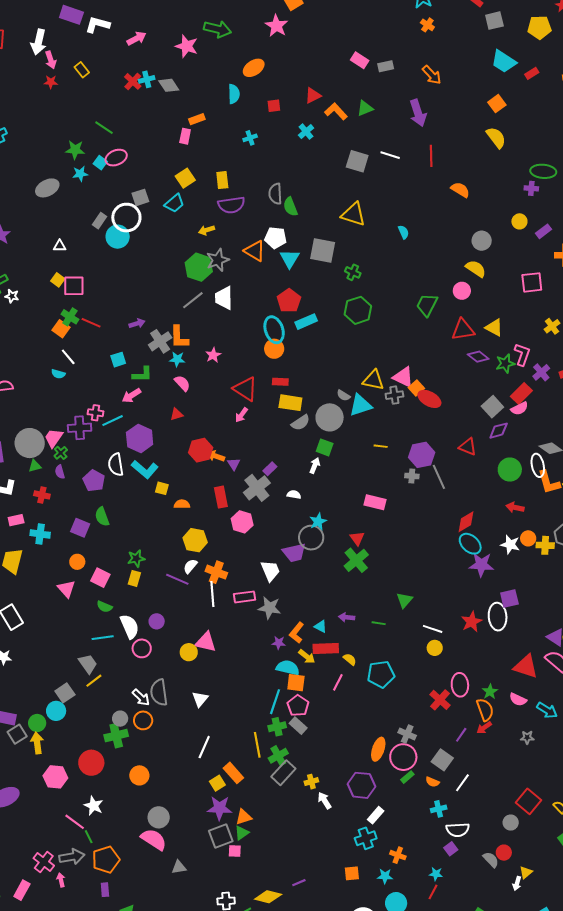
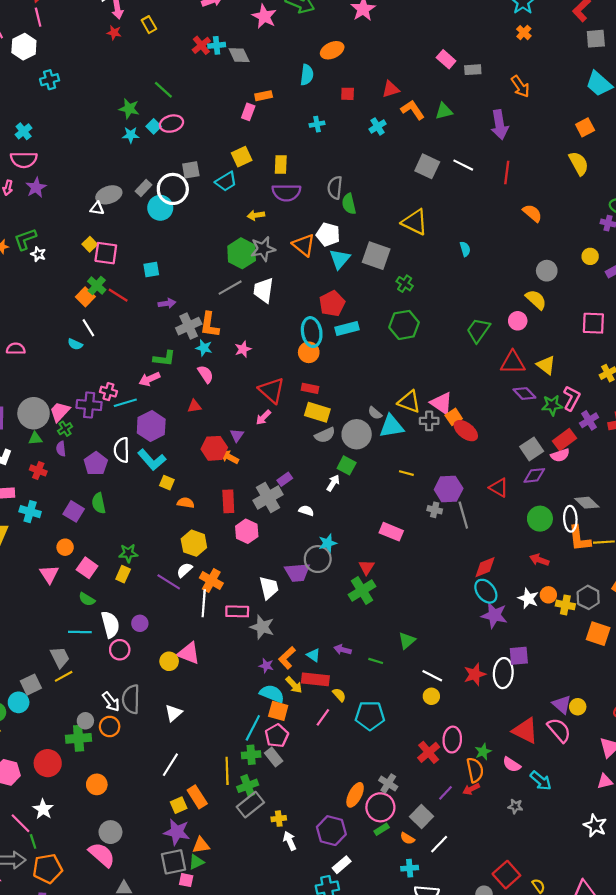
gray ellipse: (47, 188) -> (109, 195), moved
cyan square: (118, 360) -> (151, 270), moved
purple triangle: (234, 464) -> (237, 435), moved

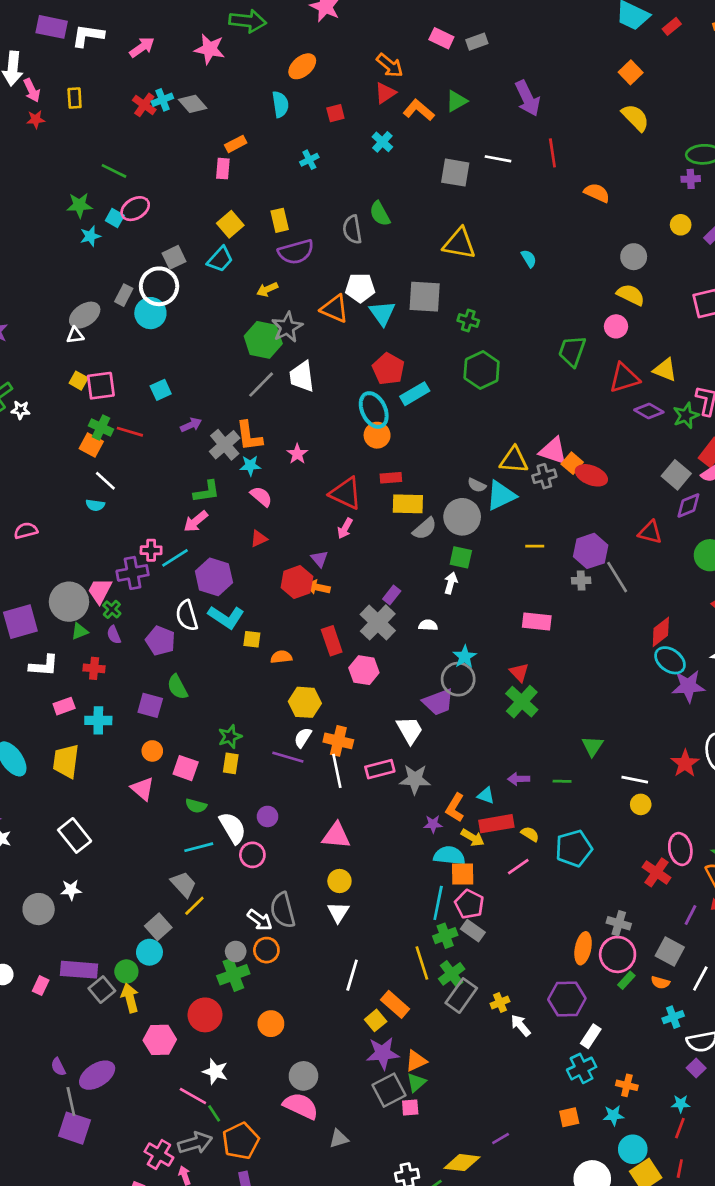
yellow rectangle: (149, 25) -> (75, 98), turned 42
orange arrow: (520, 86) -> (390, 65), moved
green semicircle: (349, 204) -> (380, 214), moved
yellow circle: (169, 661) -> (339, 881), moved
pink line: (323, 717) -> (518, 867), turned 36

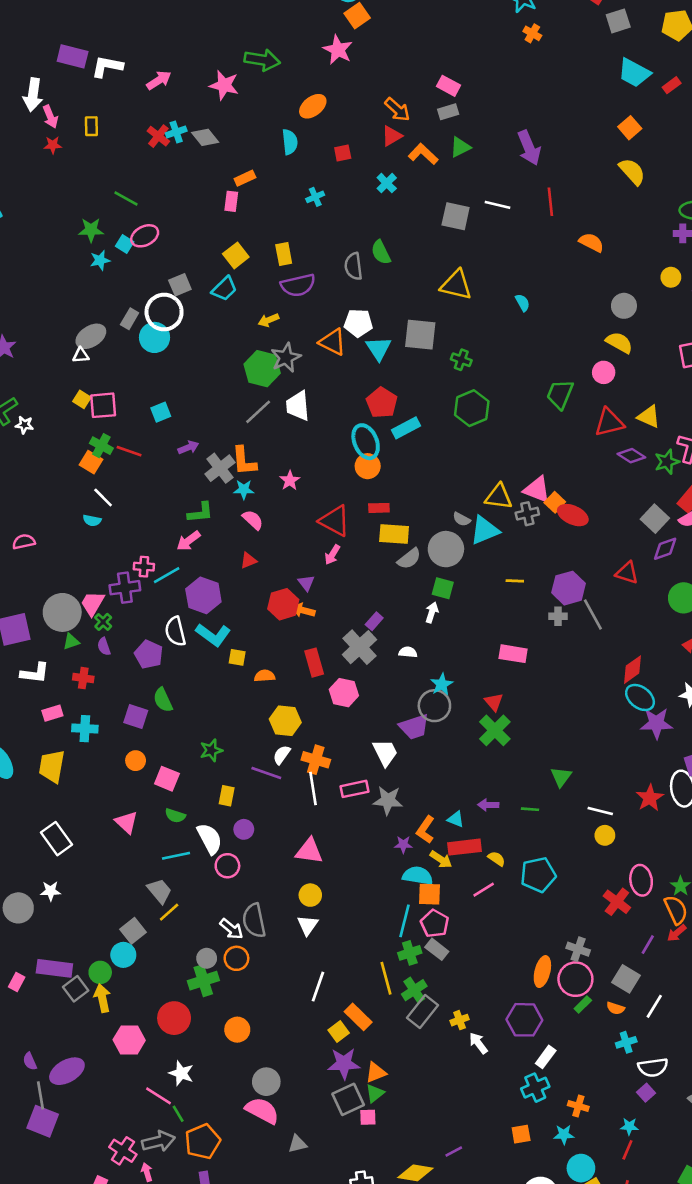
gray rectangle: (477, 42) -> (448, 112), moved
yellow rectangle: (231, 763) -> (227, 796), moved
pink triangle: (142, 789) -> (126, 822), moved

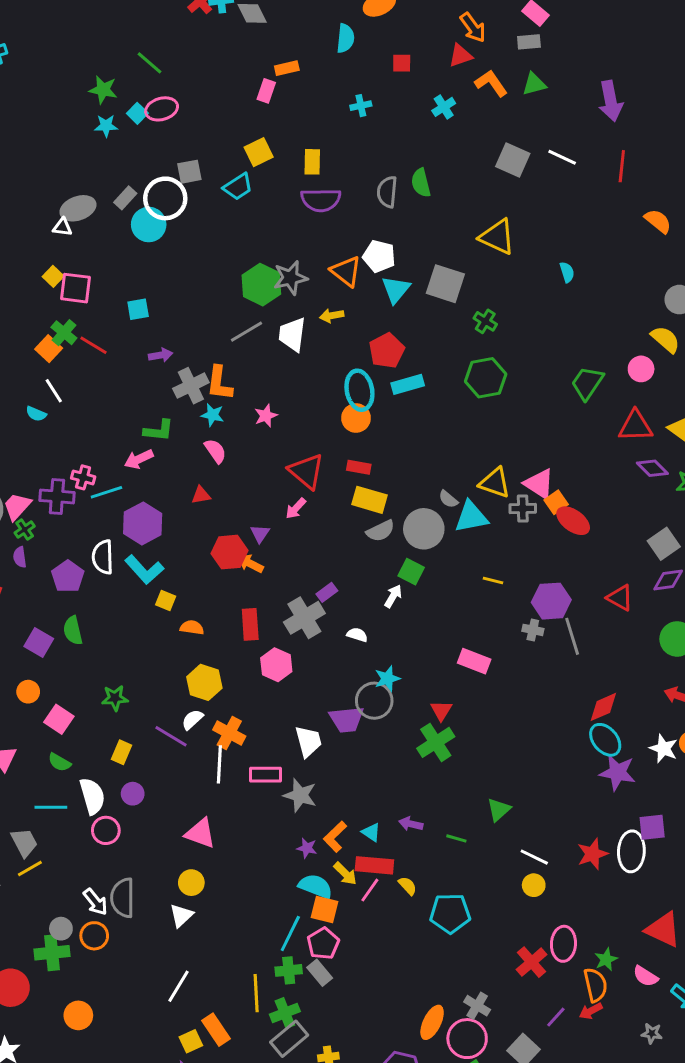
yellow arrow: (268, 320) -> (332, 316), moved
pink line: (484, 890) -> (370, 890), moved, turned -35

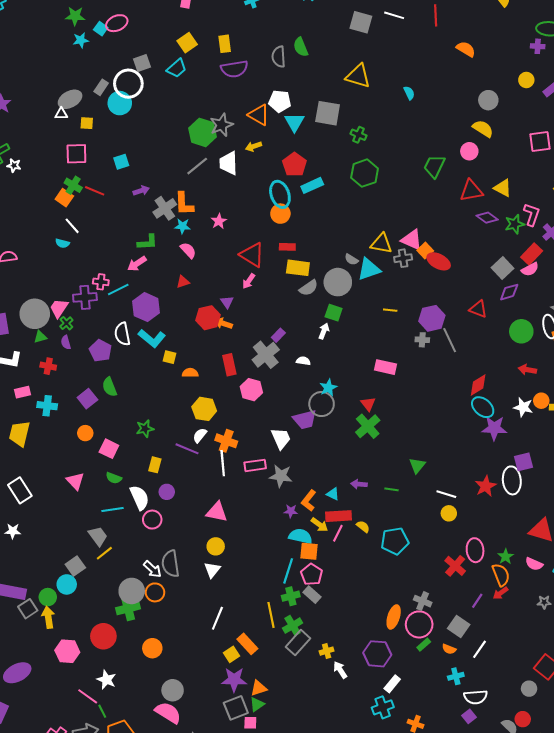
yellow square: (53, 276) -> (87, 123), moved, turned -32
purple square: (39, 643) -> (87, 399), turned 30
gray circle: (61, 929) -> (132, 591), size x1.6

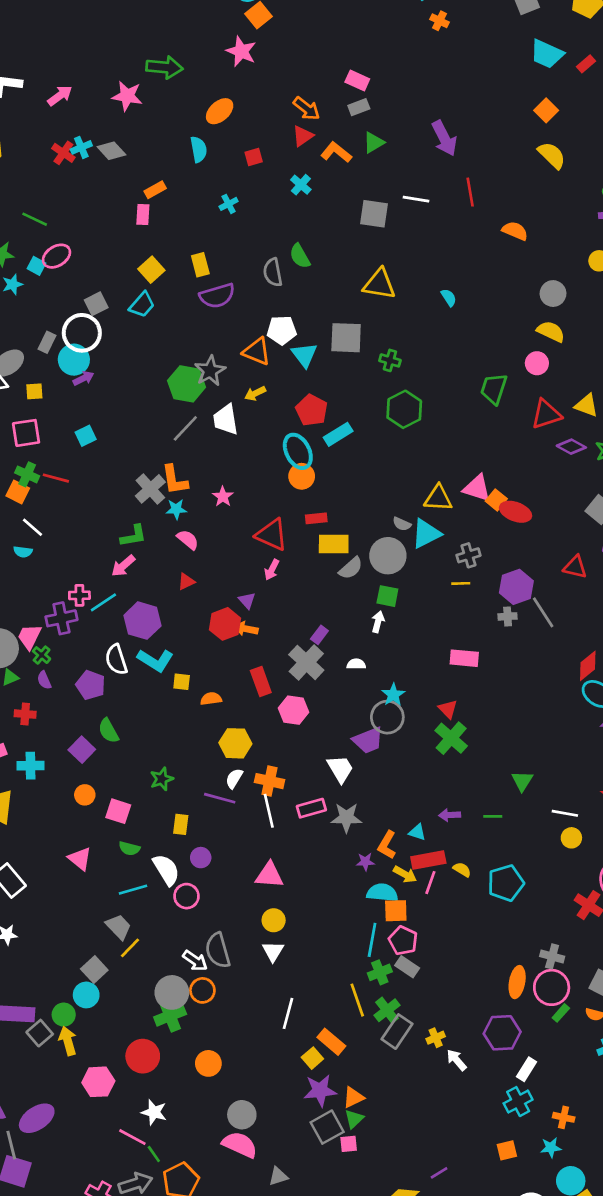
purple arrow: (141, 191) -> (83, 378), moved
gray cross: (403, 258) -> (468, 555), moved

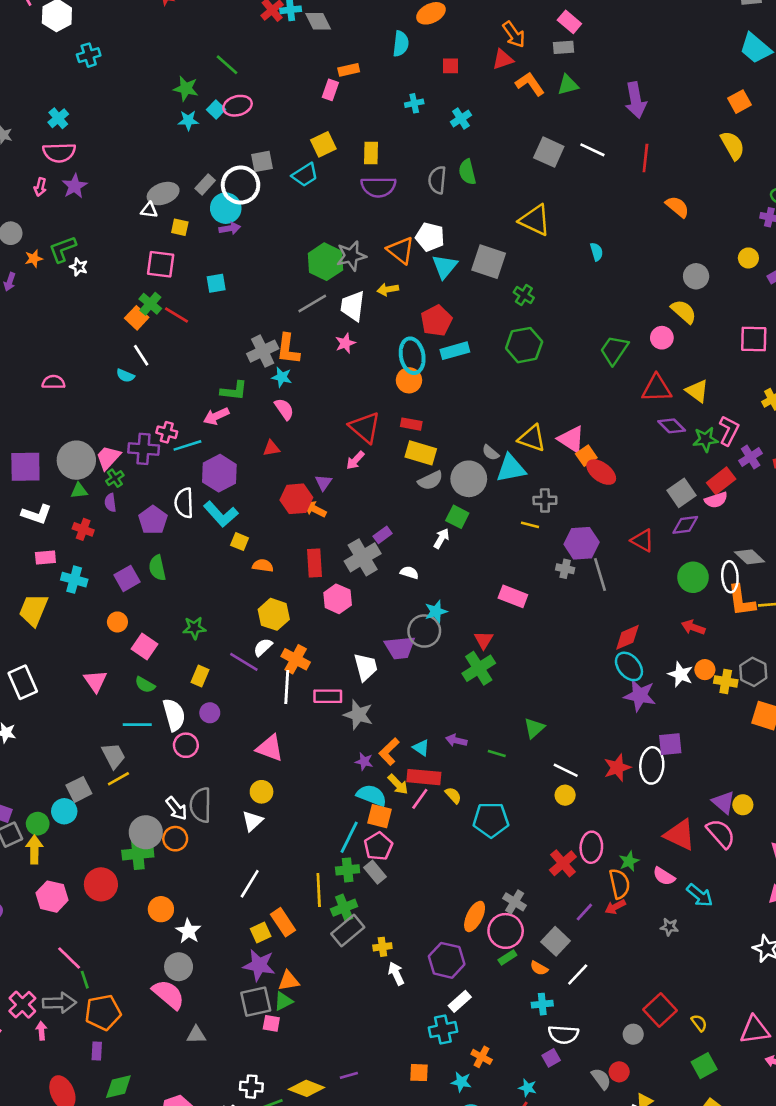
cyan cross: (301, 185) -> (461, 119), moved
pink star: (223, 497) -> (345, 343), moved
white star: (154, 1112) -> (188, 931), moved

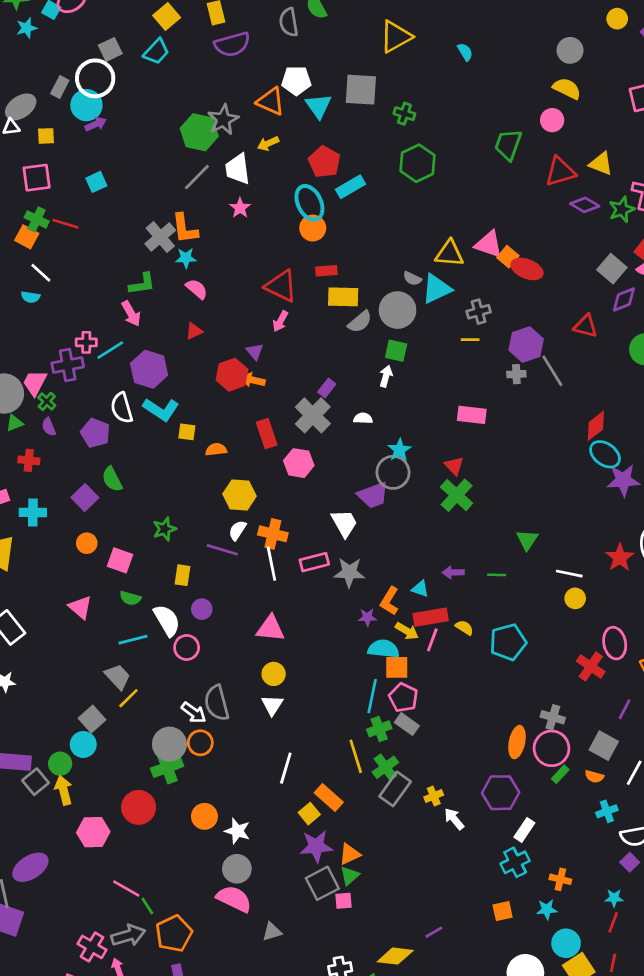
yellow triangle: (535, 220) -> (396, 37), turned -40
pink arrow: (216, 416) -> (131, 314), turned -80

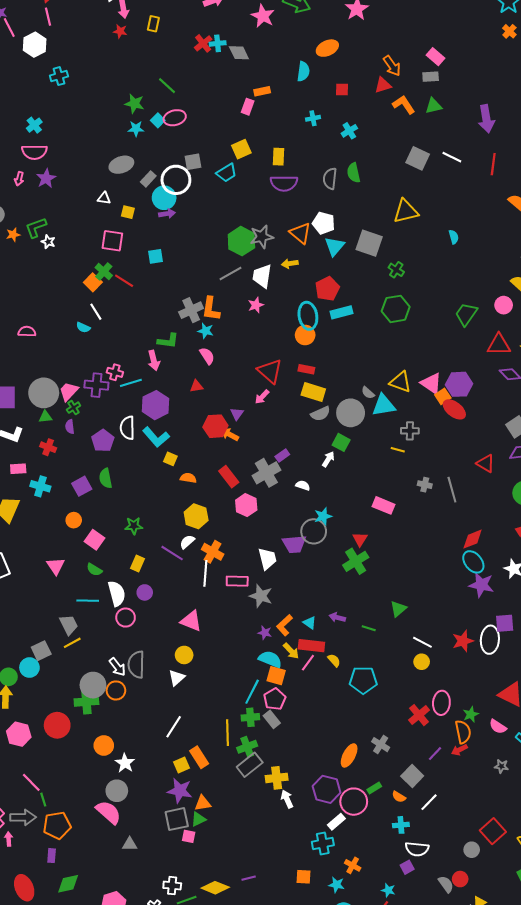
gray ellipse: (21, 107) -> (121, 165), moved
purple hexagon: (526, 345) -> (459, 384), moved
red rectangle: (267, 434) -> (229, 477), turned -35
pink circle: (552, 748) -> (354, 802), moved
yellow cross: (434, 796) -> (277, 778), size x1.5

